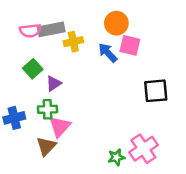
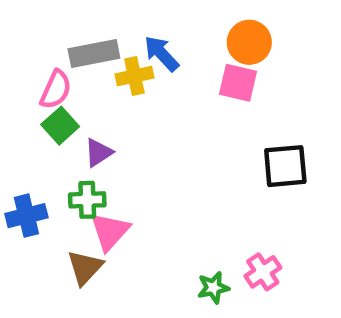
orange circle: (116, 23) -> (249, 42), moved
pink semicircle: (30, 31) -> (56, 90), moved, turned -60
blue arrow: (108, 53) -> (161, 54), moved
pink cross: (143, 149) -> (263, 272), size x0.7

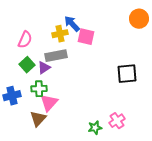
orange circle: (249, 42) -> (139, 19), moved
gray rectangle: (94, 54) -> (56, 56), moved
pink square: (238, 83) -> (86, 37), moved
green square: (60, 126) -> (27, 65), moved

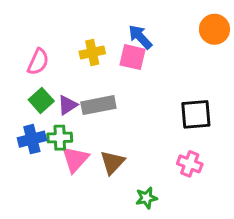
blue arrow: (72, 24) -> (140, 37), moved
gray rectangle: (56, 56) -> (98, 105), moved
blue cross: (12, 96) -> (32, 139), moved
brown triangle: (38, 119) -> (112, 162), moved
pink cross: (117, 121) -> (190, 164), moved, turned -35

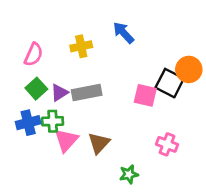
orange circle: (214, 29) -> (189, 69), moved
pink square: (132, 57) -> (145, 95), moved
black square: (196, 114) -> (170, 83), moved, turned 32

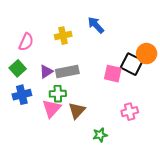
green square: (36, 89) -> (18, 68), moved
green cross: (53, 121) -> (58, 94), moved
pink cross: (167, 144) -> (130, 112), turned -35

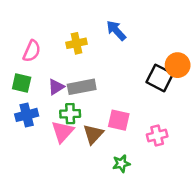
green square: (18, 68) -> (22, 83), turned -35
pink square: (113, 74) -> (119, 120), moved

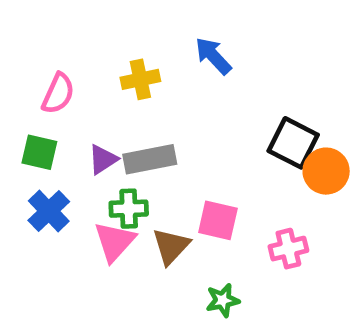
orange circle: (178, 65) -> (326, 171), moved
blue cross: (27, 115) -> (49, 211), turned -30

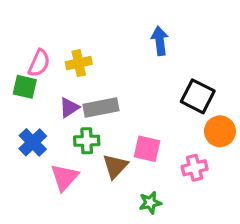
blue arrow: (213, 56) -> (160, 41), moved, turned 36
yellow cross: (140, 79) -> (79, 63), moved
green square: (39, 152) -> (25, 87), moved
orange circle: (326, 171) -> (220, 131), moved
pink triangle: (115, 242) -> (64, 177), moved

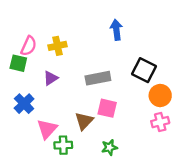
gray rectangle: (101, 107) -> (98, 78), moved
green cross: (87, 141) -> (63, 145), moved
pink cross: (195, 168) -> (160, 122), moved

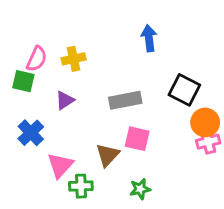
pink cross: (160, 122) -> (208, 142), moved

